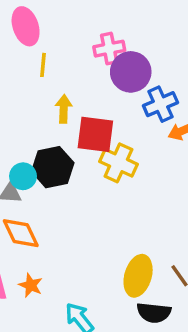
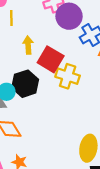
red square: (95, 134) -> (51, 59), turned 30

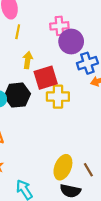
red square: (51, 59) -> (46, 78), turned 30
yellow cross: (68, 76) -> (58, 97), turned -30

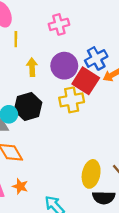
purple circle: (71, 42) -> (64, 66), moved
red square: (46, 78) -> (86, 81), moved, turned -30

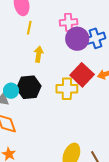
blue cross: (96, 58) -> (95, 38), moved
purple circle: (64, 66) -> (77, 39), moved

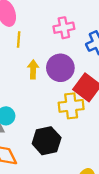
purple circle: (77, 39) -> (60, 68), moved
black hexagon: (29, 87) -> (47, 141), moved

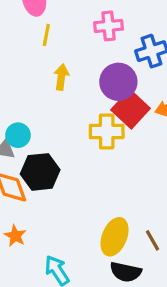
purple circle: (60, 68) -> (118, 82), moved
black hexagon: (47, 141) -> (40, 172), moved

